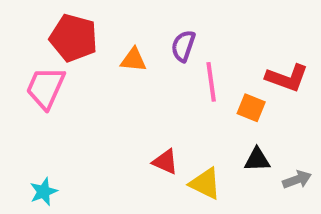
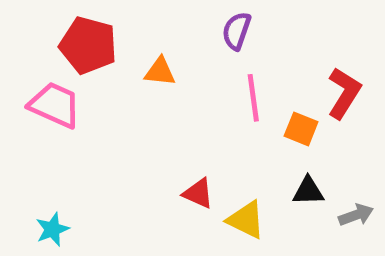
purple semicircle: (183, 46) -> (236, 31), moved
red L-shape: (287, 78) -> (344, 93), turned -78
pink trapezoid: (46, 88) -> (55, 105), turned 90

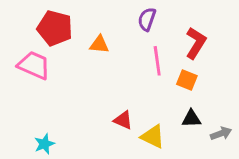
red L-shape: (344, 93) -> (196, 43), moved
cyan star: (52, 229) -> (44, 144), moved

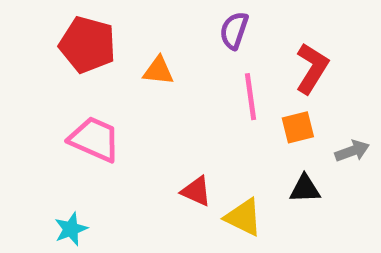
pink trapezoid: (34, 65) -> (95, 139), moved
orange square: (187, 80) -> (298, 127), turned -36
gray arrow: (221, 133) -> (352, 151), moved

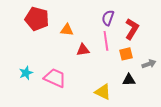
purple semicircle: (234, 30) -> (108, 18), moved
pink trapezoid: (95, 139) -> (55, 78), moved
red triangle: (196, 191) -> (83, 50), moved, turned -32
cyan star: (71, 229) -> (26, 73), moved

